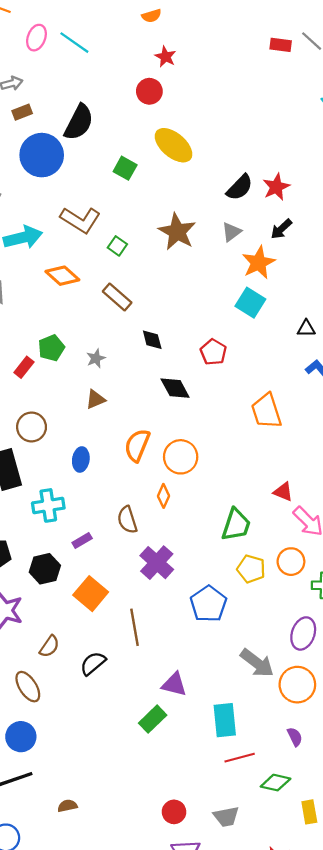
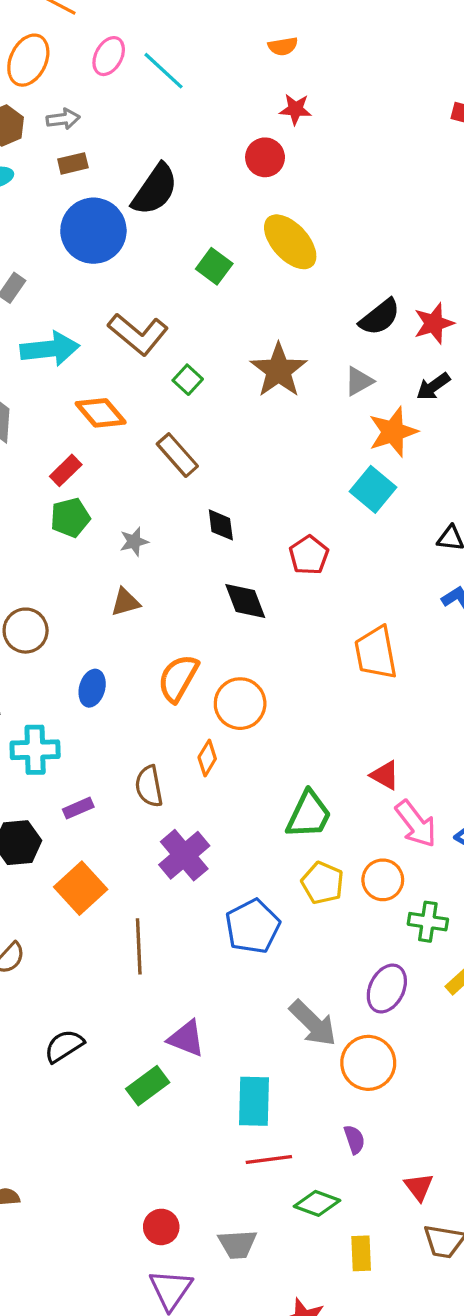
red star: (165, 57) -> (296, 109), turned -30
red rectangle: (24, 367) -> (66, 470), moved
black semicircle: (93, 663) -> (64, 1046), moved

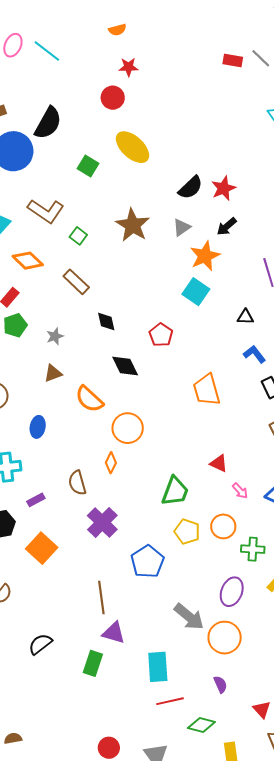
orange semicircle: (178, 678) -> (89, 399), moved, turned -72
pink arrow: (416, 824) -> (240, 491), size x0.6
brown line: (139, 946) -> (101, 598), moved
green rectangle: (148, 1086) -> (93, 663), turned -30

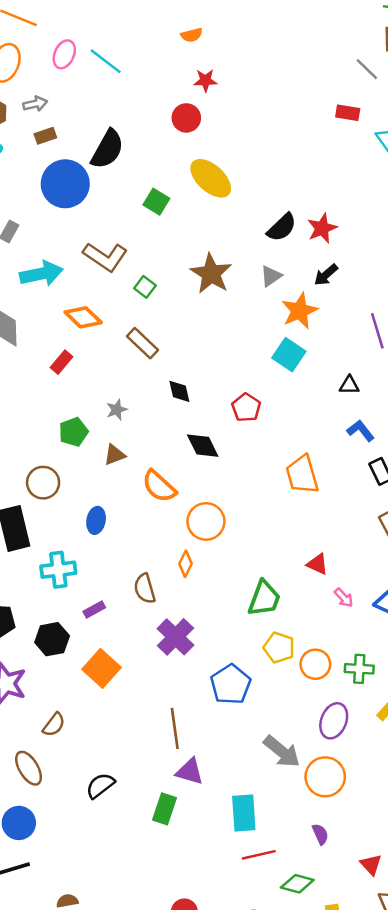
red rectangle: (233, 61) -> (348, 113), moved
green pentagon: (15, 325) -> (73, 432), moved
orange circle: (223, 526) -> (315, 664), moved

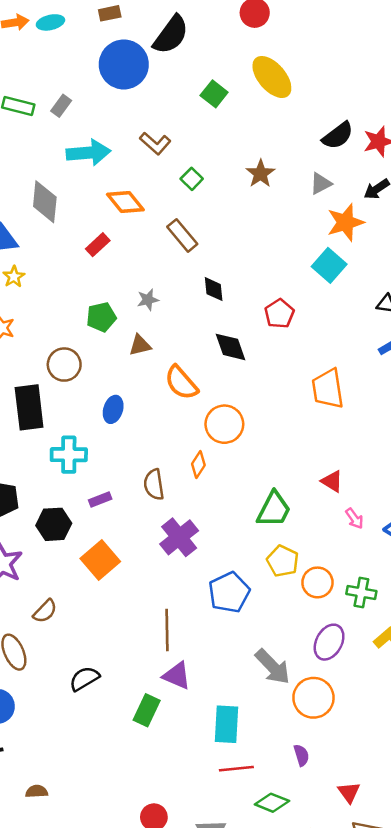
brown L-shape: (105, 257) -> (155, 143), size x0.7
brown star: (211, 274) -> (260, 174), size x0.7

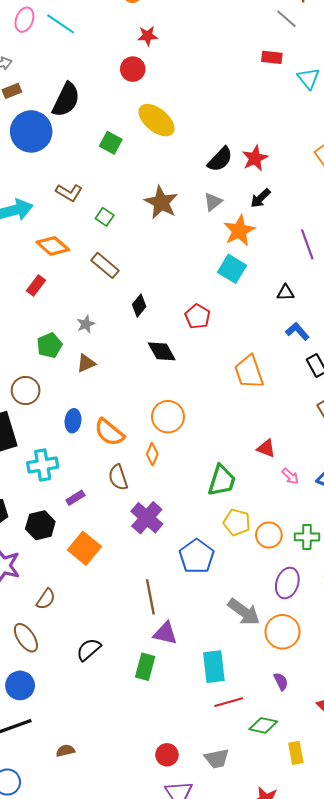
brown star: (260, 174) -> (161, 202), size x1.4
black diamond: (214, 289) -> (139, 306), turned 55
orange semicircle: (181, 383) -> (109, 432), moved

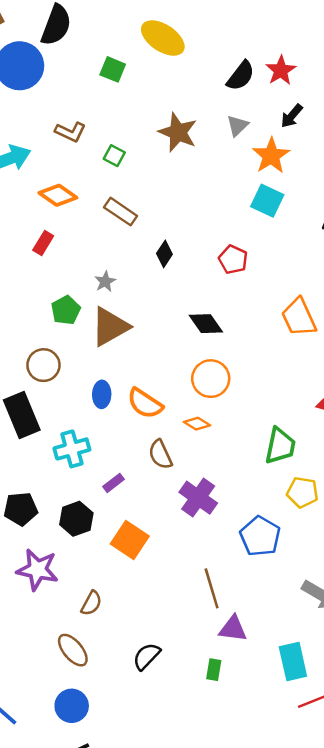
black diamond: (162, 351) -> (206, 324), moved
brown triangle: (86, 363) -> (110, 327), size x1.8
orange diamond: (152, 454) -> (197, 424), turned -75
green rectangle: (145, 667) -> (214, 670), size x0.7

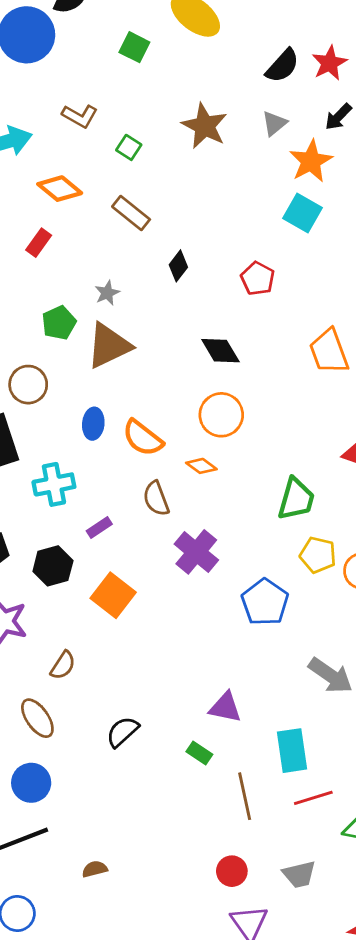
brown line: (212, 588) -> (245, 796), moved
green rectangle: (214, 670) -> (199, 753), turned -70

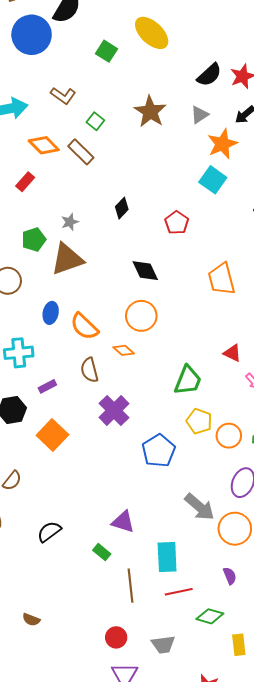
brown rectangle: (131, 213) -> (81, 152), moved
brown semicircle: (95, 869) -> (31, 620), moved, turned -150

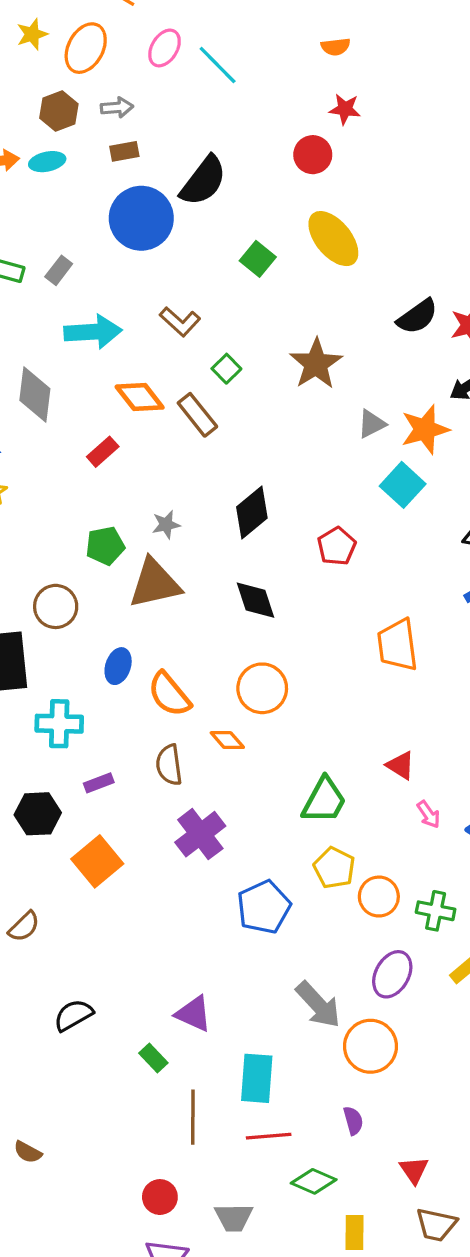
gray triangle: (199, 115) -> (372, 424), moved
black diamond: (122, 208) -> (252, 513), size x1.5
black diamond: (145, 271) -> (255, 600), moved

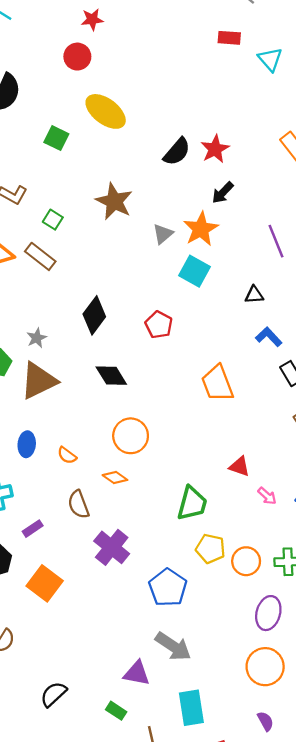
orange semicircle: (169, 694) -> (67, 455), size x0.6
gray arrow: (318, 1005) -> (173, 646), moved

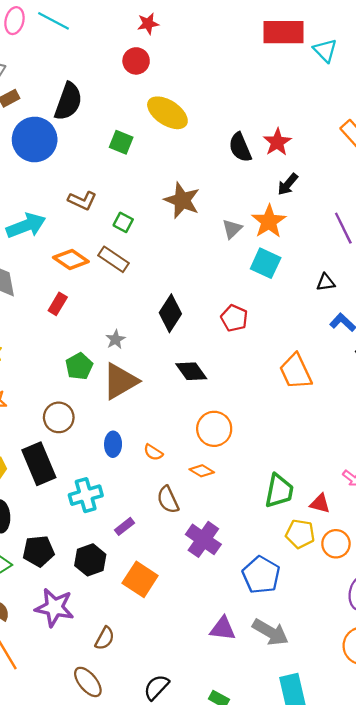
red rectangle: (229, 38) -> (284, 32), size x1.8
black semicircle: (177, 152) -> (240, 147), turned 120
red triangle: (239, 466) -> (320, 504), moved
purple triangle: (137, 673) -> (223, 629), moved

